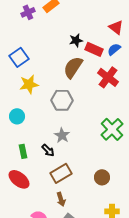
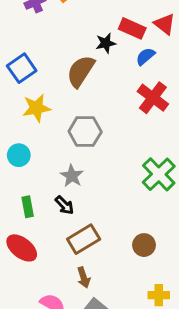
red rectangle: (94, 49) -> (132, 28), moved
blue semicircle: (114, 49) -> (145, 56), moved
brown semicircle: (73, 67) -> (81, 71), moved
gray star: (62, 135) -> (72, 176), moved

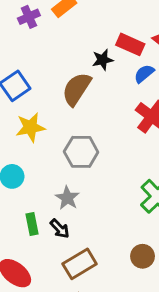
green rectangle: (28, 207) -> (32, 224), moved
brown circle: (144, 245) -> (143, 256), moved

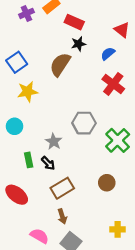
red rectangle: (130, 44) -> (74, 22), moved
gray hexagon: (81, 152) -> (84, 123), moved

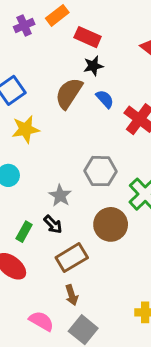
blue semicircle: (108, 54) -> (105, 99), moved, turned 88
green rectangle: (29, 160) -> (24, 232), moved, turned 40
brown circle: (107, 183) -> (111, 224), moved, size x1.5

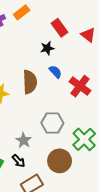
red rectangle: (88, 37) -> (60, 28), moved, turned 30
brown semicircle: (69, 93) -> (30, 82), moved, turned 145

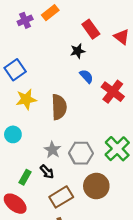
brown semicircle: (30, 82) -> (59, 107), moved
gray hexagon: (52, 123) -> (81, 153), moved
brown circle: (60, 161) -> (96, 186), moved

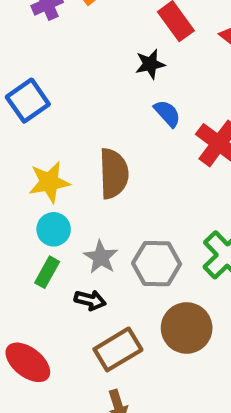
yellow star: (26, 99) -> (49, 182), moved
cyan circle: (13, 134) -> (54, 229), moved
black arrow: (47, 172) -> (90, 300), turned -32
green rectangle: (25, 177) -> (47, 272), moved

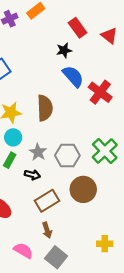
blue semicircle: (167, 113) -> (73, 76), size x1.5

